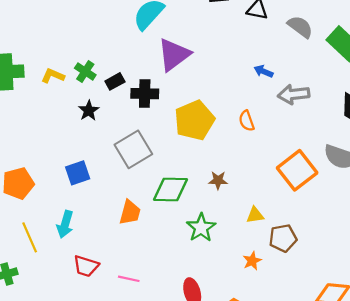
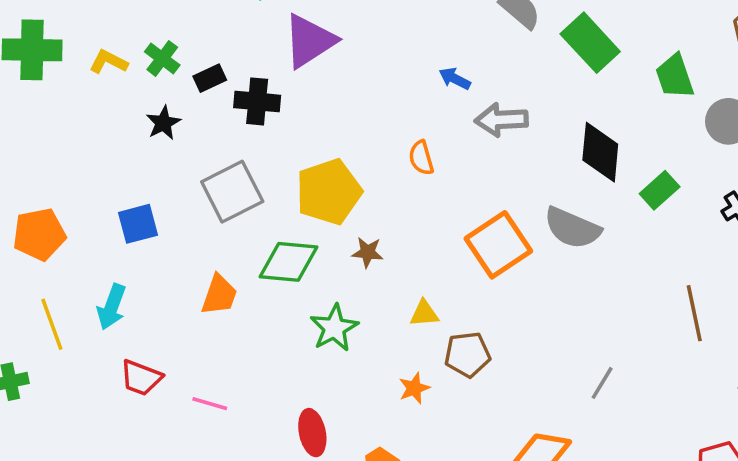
yellow pentagon: (194, 120) -> (329, 192), moved

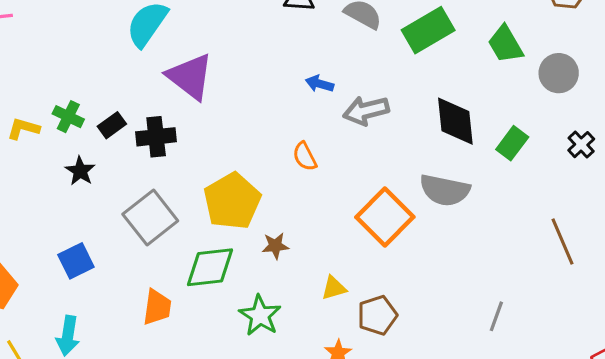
purple triangle: (310, 41) -> (190, 77), turned -38
green rectangle: (590, 43) -> (428, 30), turned -66

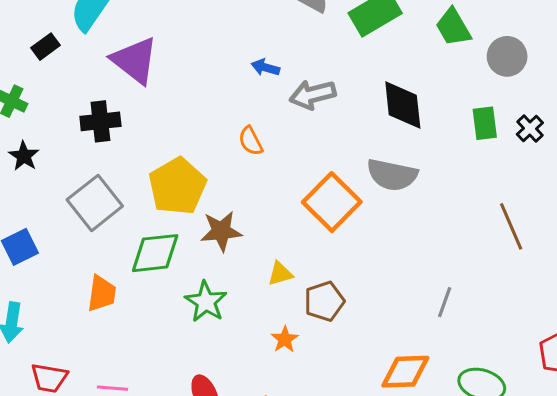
black rectangle: (112, 125) -> (45, 47), moved
green rectangle: (512, 143) -> (485, 123), moved, turned -44
brown star: (275, 246) -> (221, 231), size x1.5

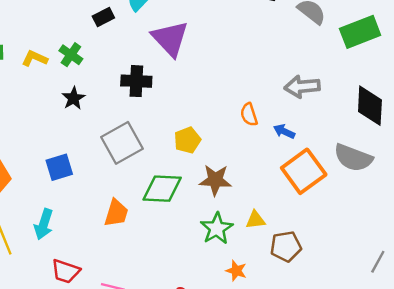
blue arrow: (265, 67) -> (284, 131), moved
yellow pentagon: (177, 186) -> (187, 140), size x0.6
green star: (206, 302) -> (217, 228), moved
orange star: (285, 339) -> (236, 271), moved, turned -30

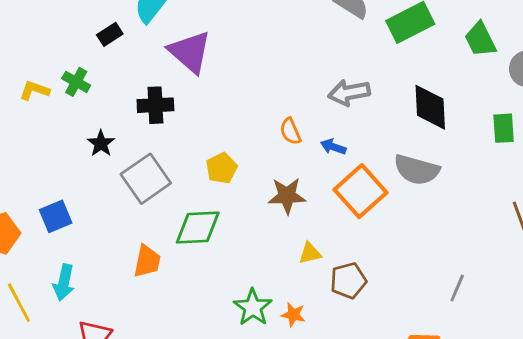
black star: (73, 98) -> (101, 143), moved
blue square: (59, 167) -> (56, 216), moved
brown star: (215, 180) -> (287, 196), moved
green star: (217, 228) -> (253, 307), moved

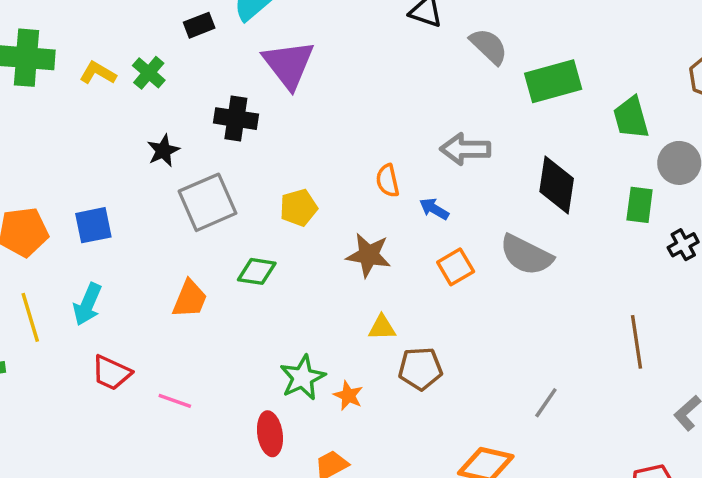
green rectangle: (504, 128) -> (640, 205), moved
orange square: (361, 191) -> (456, 267), size x0.6
green diamond: (198, 228) -> (257, 271), size x0.7

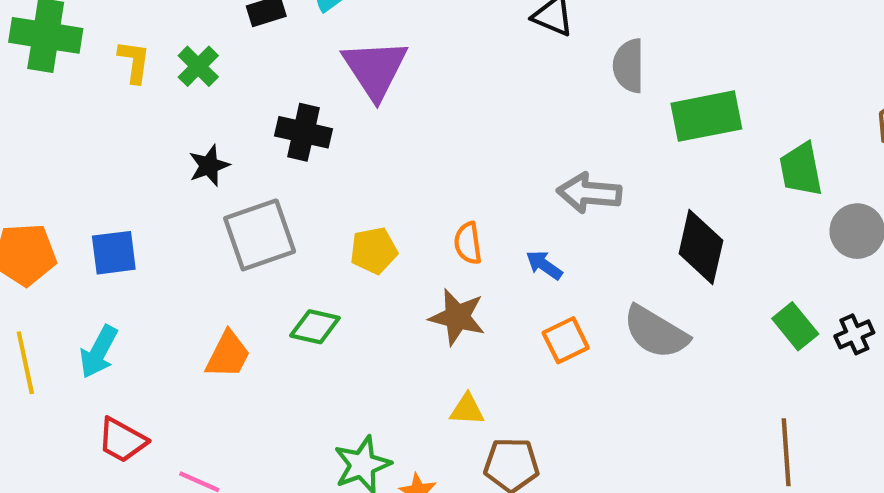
gray semicircle: (489, 46) -> (629, 66), turned -138
yellow L-shape: (98, 73) -> (134, 62), turned 63
orange semicircle: (388, 181) -> (468, 243), moved
green rectangle: (640, 205) -> (795, 326), moved, turned -51

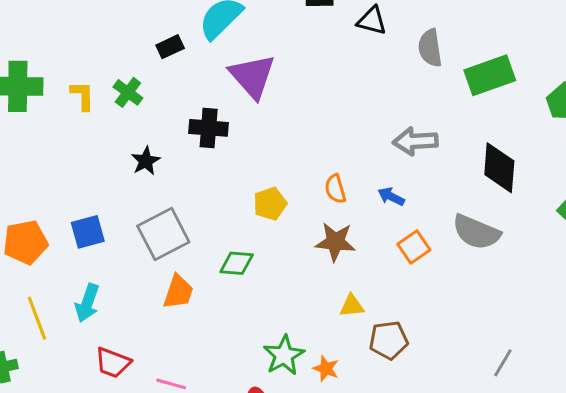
gray square: (260, 235) -> (163, 234), moved

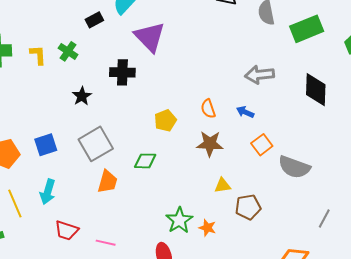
gray semicircle: (476, 232) -> (294, 167), moved

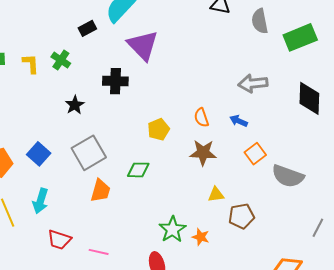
blue square: (46, 145) -> (39, 154), turned -30

